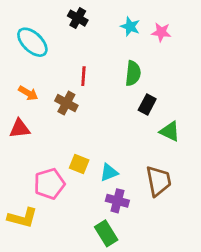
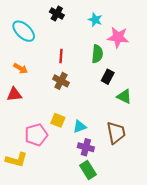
pink star: (161, 32) -> (118, 37), moved, size x1.5
brown cross: (66, 103) -> (61, 81), moved
green rectangle: (106, 233) -> (88, 170), moved

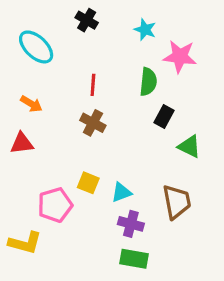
green rectangle: (88, 170) -> (134, 259), turned -48

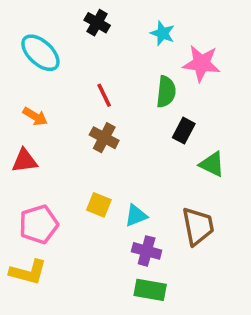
red line: (93, 85) -> (104, 95), turned -30
pink pentagon: (55, 205) -> (39, 224), moved

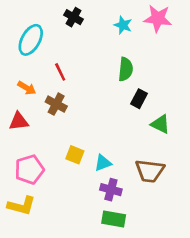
cyan ellipse: (40, 53) -> (31, 40), turned 76
pink star: (201, 63) -> (158, 18), moved
red line: (104, 95) -> (60, 72), moved
brown cross: (104, 138) -> (56, 104), moved
brown trapezoid: (198, 226) -> (150, 171), turned 108

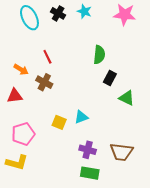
cyan star: (123, 25) -> (84, 11), moved
cyan ellipse: (31, 40) -> (29, 18), moved, turned -55
cyan triangle: (103, 163) -> (81, 117), moved
brown trapezoid: (150, 171) -> (121, 152), moved

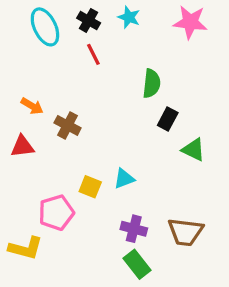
red line: (47, 57) -> (93, 54), moved
pink pentagon: (23, 134) -> (56, 213), moved
green rectangle: (90, 173) -> (137, 264), turned 42

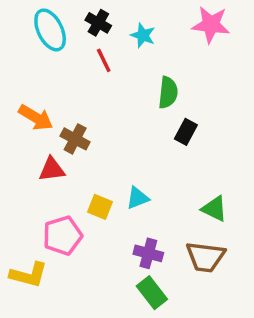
cyan star: (129, 17) -> (143, 35), moved
orange arrow: (32, 106) -> (36, 118), size x1.4
red triangle: (22, 146) -> (52, 169), moved
green triangle: (193, 150) -> (214, 209), moved

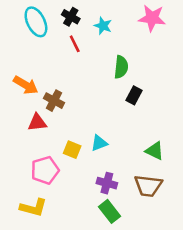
yellow L-shape: (29, 275) -> (33, 208), moved

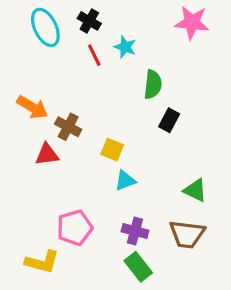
cyan star: (103, 26) -> (125, 47), moved
yellow square: (72, 150) -> (112, 150), moved
pink pentagon: (45, 170) -> (75, 228), moved

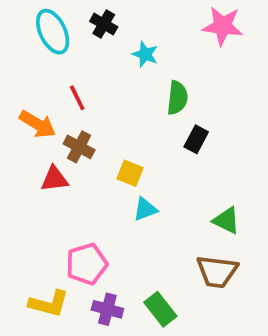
red line: (94, 55) -> (77, 98), moved
purple cross: (135, 231) -> (107, 309), moved

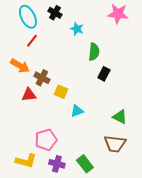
red line: (77, 98) -> (32, 41), moved, turned 64
yellow square: (130, 173) -> (61, 92), moved

